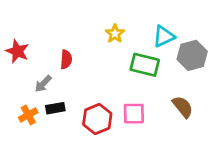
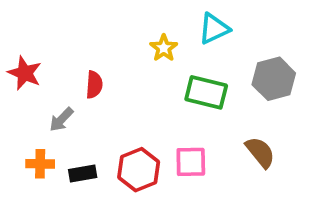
cyan triangle: (164, 36) -> (214, 29), moved
black rectangle: (55, 108) -> (83, 173), moved
orange cross: (28, 115) -> (40, 164), turned 30

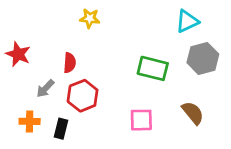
cyan triangle: (214, 29) -> (187, 21), moved
yellow star: (164, 48) -> (90, 18), moved, turned -30
red hexagon: (139, 170) -> (83, 96), moved
black rectangle: (83, 173) -> (61, 129), turned -66

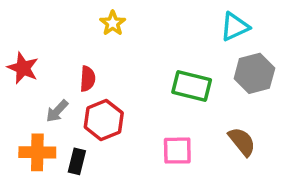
yellow star: (90, 18) -> (113, 23), turned 30
orange cross: (30, 121) -> (37, 152), size x1.4

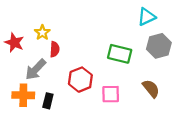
yellow star: (113, 23) -> (42, 32), moved
gray arrow: (57, 111) -> (36, 69), size x1.5
red hexagon: (104, 120) -> (80, 80), moved

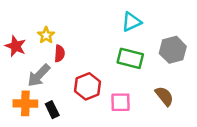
cyan triangle: (147, 17) -> (131, 22), moved
black rectangle: (48, 101) -> (52, 110), turned -40

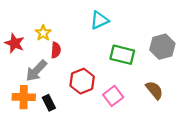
cyan triangle: (131, 22) -> (99, 20), moved
pink square: (120, 102) -> (113, 96), turned -36

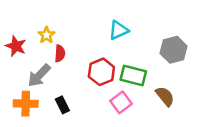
cyan triangle: (99, 20) -> (119, 30), moved
green rectangle: (122, 55) -> (133, 75), moved
red hexagon: (82, 81) -> (101, 72), moved
black rectangle: (49, 103) -> (62, 105), moved

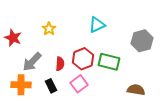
yellow star: (46, 35) -> (49, 29), moved
red semicircle: (60, 53) -> (60, 64), moved
brown semicircle: (165, 96) -> (136, 90), moved, turned -42
pink square: (121, 102) -> (79, 84), moved

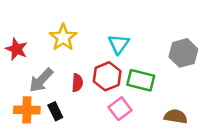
cyan triangle: (97, 25) -> (119, 44), moved, turned -30
yellow star: (49, 29) -> (63, 37), size x1.5
pink square: (79, 84) -> (120, 109), moved
black rectangle: (51, 86) -> (55, 111), moved

